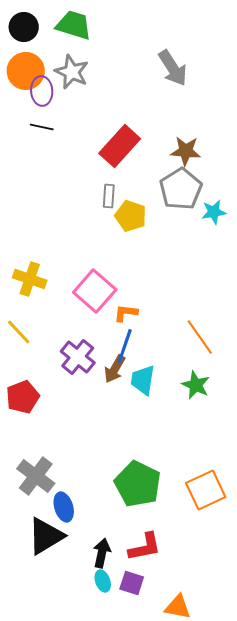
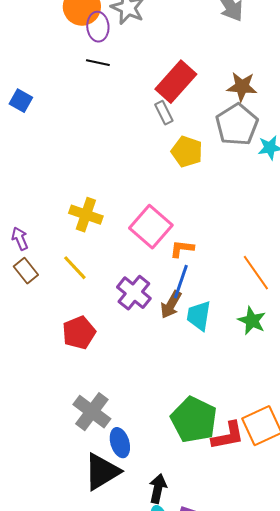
gray rectangle: (109, 196) -> (164, 113), moved, turned -30
red L-shape: (145, 547) -> (228, 436), moved

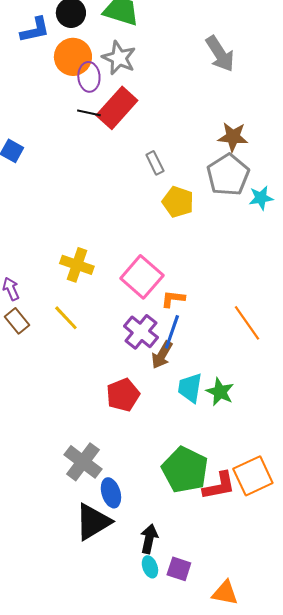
red rectangle: (176, 82) -> (117, 108), moved
purple cross: (134, 293) -> (141, 332), moved
cyan trapezoid: (199, 316) -> (190, 388), moved
green star: (252, 321) -> (220, 392), moved
red pentagon: (79, 333) -> (123, 395), moved

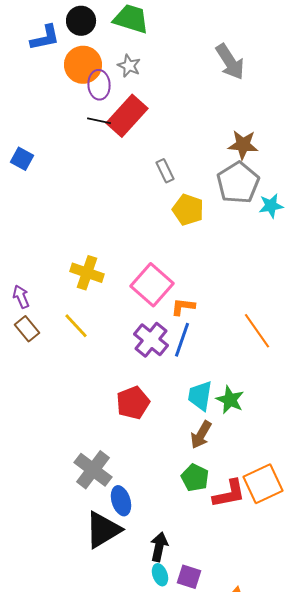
gray star: (119, 58) -> (129, 66), size x0.7
brown arrow: (162, 355) -> (201, 435), moved
green pentagon: (185, 470) -> (195, 478), size x0.6

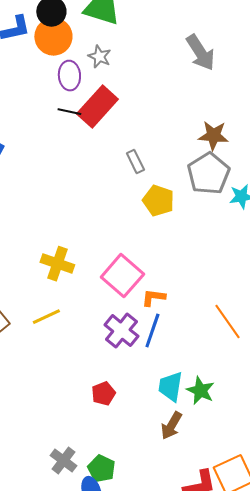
orange circle: (83, 65) -> (53, 37), moved
yellow line: (76, 326) -> (46, 317), turned -72
red pentagon: (133, 403) -> (103, 394), size x0.7
gray cross: (93, 470) -> (63, 461), size x0.7
green pentagon: (195, 478) -> (101, 469), moved

